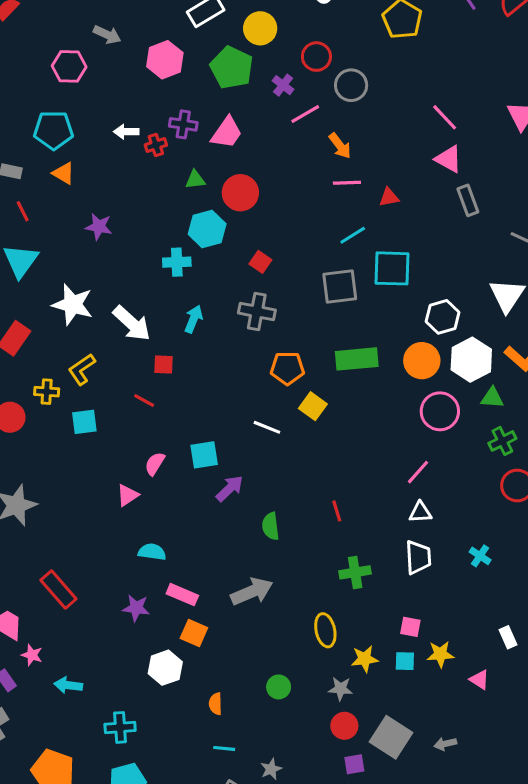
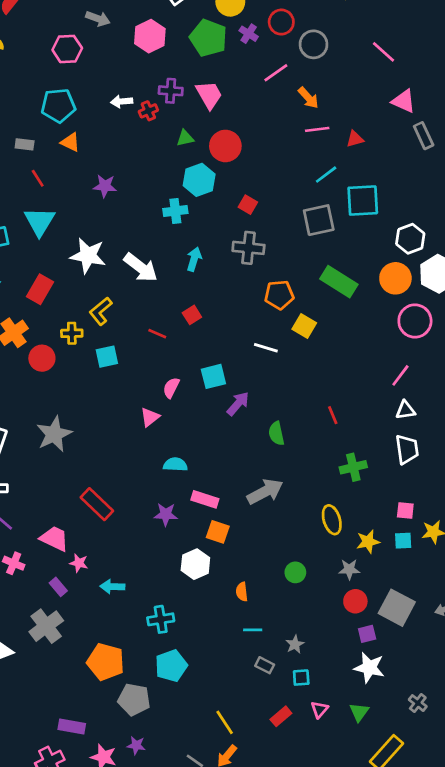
purple cross: (283, 85) -> (249, 34), moved
pink line: (445, 117) -> (383, 52), moved
pink trapezoid: (227, 133) -> (209, 95), turned -60
green rectangle: (357, 359) -> (339, 282), turned 42
red square: (164, 364) -> (192, 315), moved, turned -30

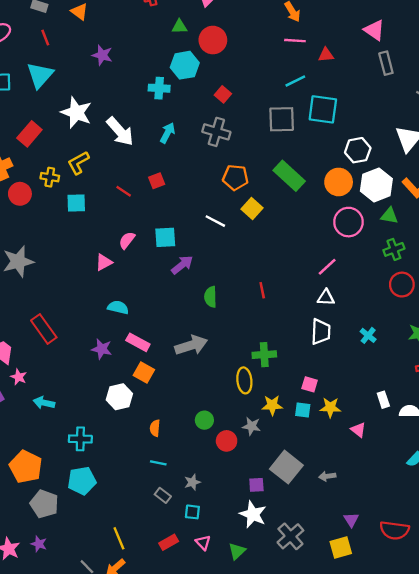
green cross: (353, 467) -> (264, 355), moved
red circle: (355, 601) -> (227, 441), moved
gray cross: (418, 703) -> (290, 536), moved, size x1.6
pink triangle: (319, 709) -> (203, 543), turned -35

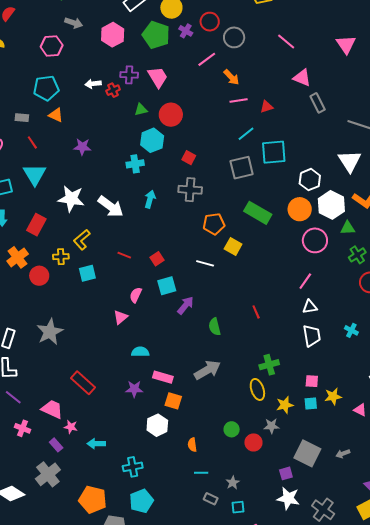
red square: (157, 181) -> (157, 259), moved

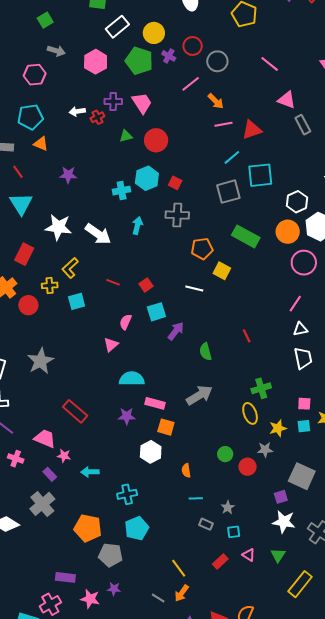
red triangle: (267, 107) -> (252, 130), size x1.5
cyan hexagon: (152, 140) -> (147, 178), moved
cyan semicircle: (140, 352) -> (132, 379), size x1.4

